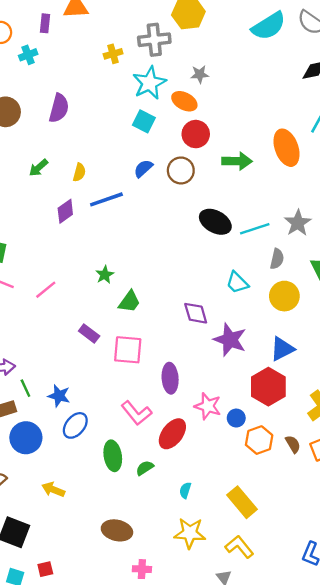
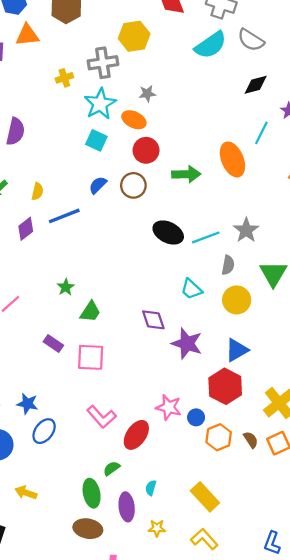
purple ellipse: (170, 378) -> (127, 507), moved
green ellipse: (113, 456) -> (92, 493), moved
yellow star: (190, 533) -> (157, 528), size x0.6

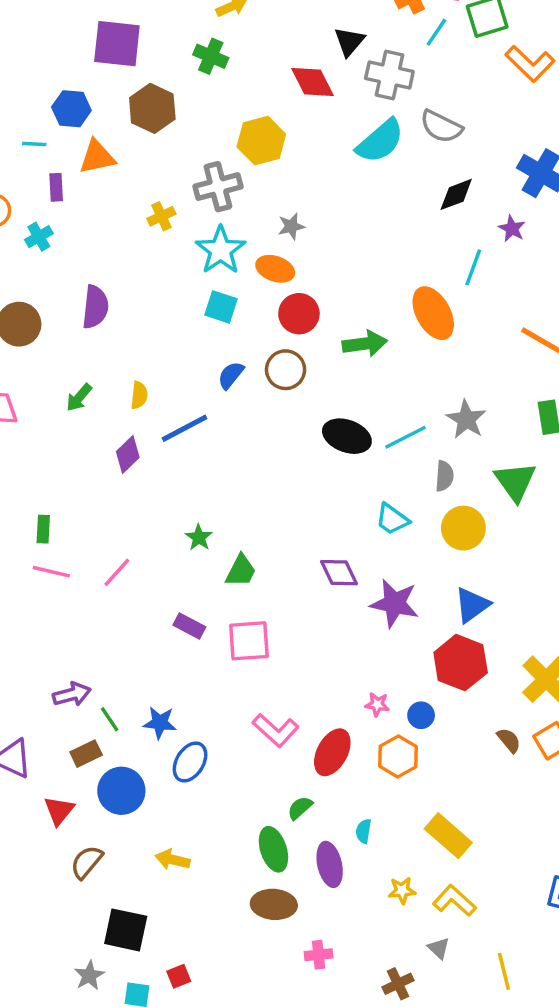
pink star: (169, 407) -> (377, 704), size x0.6
orange hexagon: (219, 437) -> (398, 756), moved
yellow star: (157, 528) -> (402, 890), moved

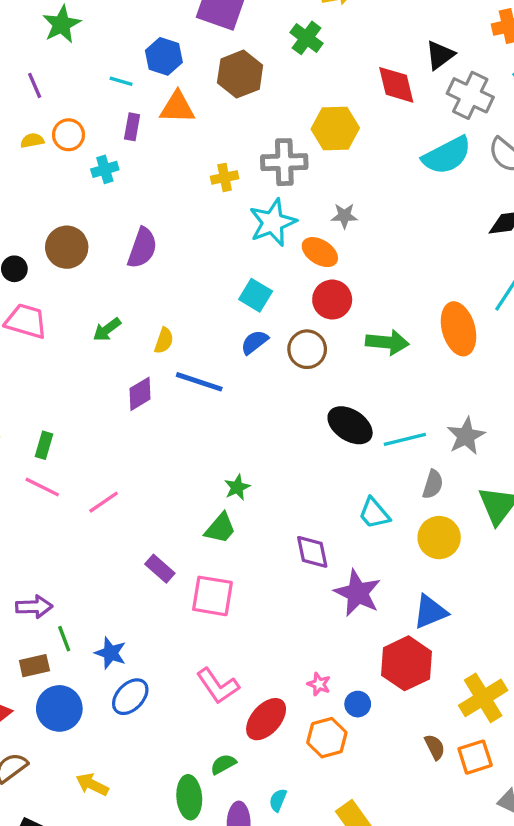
cyan square: (221, 307) -> (256, 295), moved
blue line: (184, 428) -> (199, 382), turned 33
green star: (199, 538) -> (237, 487), moved

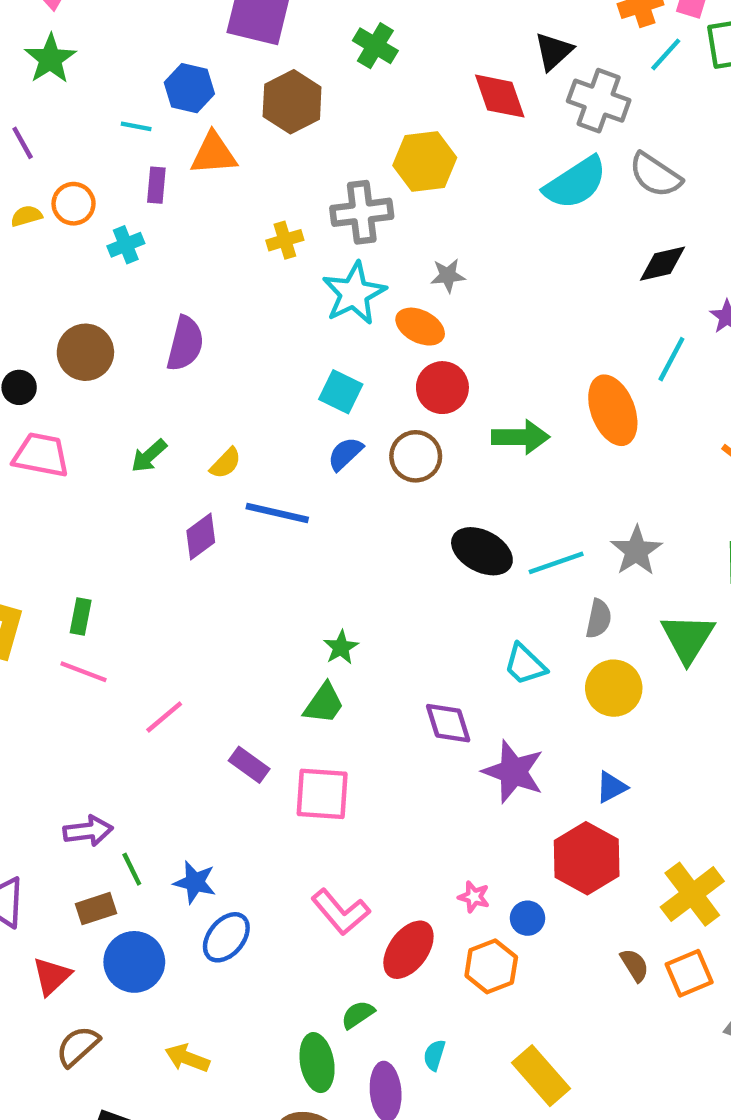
yellow semicircle: (164, 341) -> (226, 463), turned 30
pink line: (104, 502) -> (164, 717), moved
blue triangle: (430, 612) -> (611, 787), size x0.7

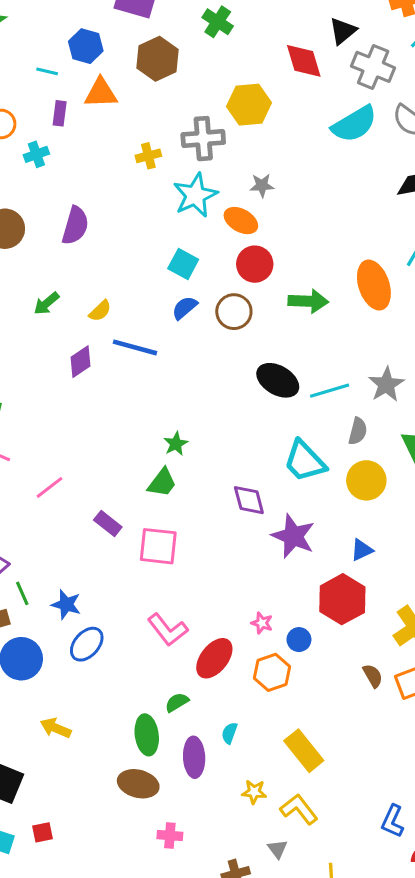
cyan trapezoid: (525, 664) -> (305, 461), size x1.4

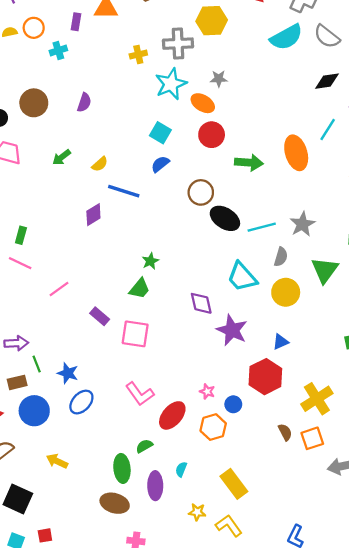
purple semicircle: (75, 226) -> (84, 102), size x0.7
brown circle: (234, 312) -> (201, 192), moved
purple diamond: (80, 362) -> (93, 215), moved

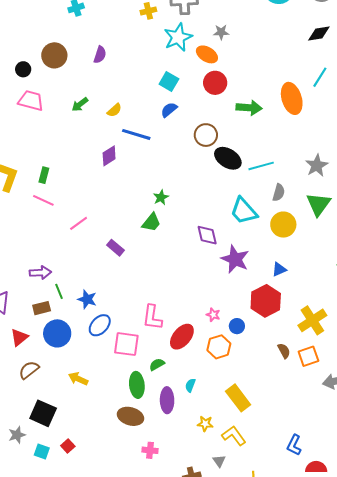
gray star: (302, 224) -> (317, 166), moved
pink square: (135, 334) -> (126, 344), moved
pink L-shape: (140, 394) -> (152, 317), turned 44
red square: (45, 535) -> (68, 446), turned -32

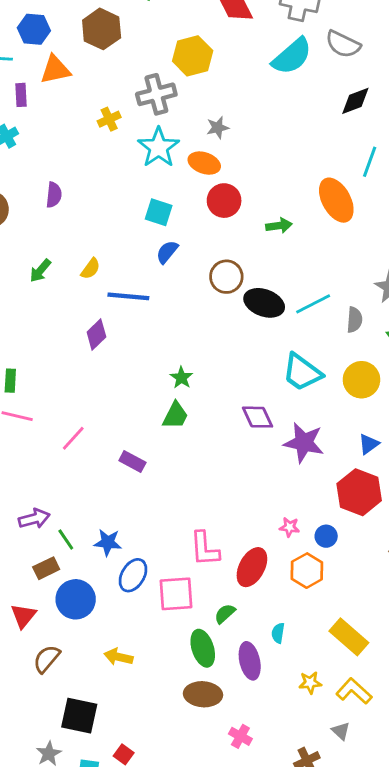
green arrow: (249, 108) -> (279, 226), size x0.7
gray semicircle: (279, 193) -> (355, 320), moved
pink cross: (150, 450) -> (240, 736), turned 35

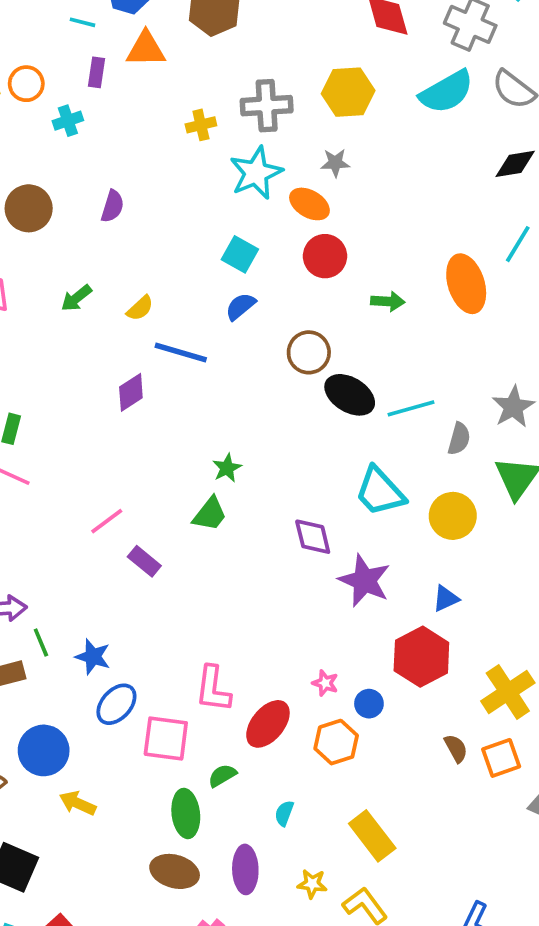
yellow hexagon: (193, 56) -> (348, 92), moved
pink line: (73, 438) -> (107, 521), moved
blue circle: (76, 599) -> (44, 750), moved
purple ellipse: (250, 661) -> (245, 869), moved

